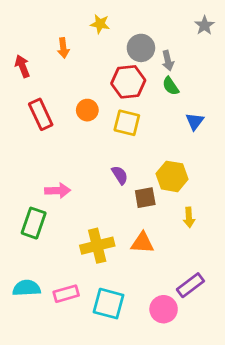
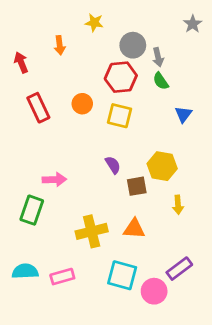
cyan square: (108, 304) -> (122, 275), moved

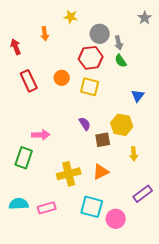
blue triangle: (183, 114) -> (138, 96), moved
orange triangle: (134, 229) -> (101, 172), turned -30
purple rectangle: (179, 269) -> (143, 194), moved

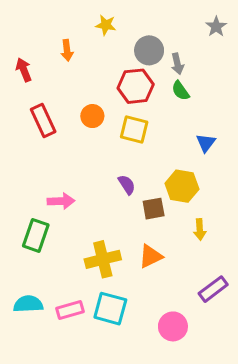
cyan square: (92, 207) -> (110, 309), moved

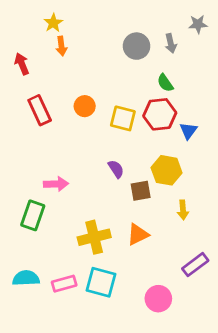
yellow star: (106, 25) -> (53, 23), moved, turned 30
gray star: (216, 27) -> (198, 24), turned 30
gray arrow: (177, 64) -> (171, 43), moved
red hexagon: (136, 86) -> (160, 114), moved

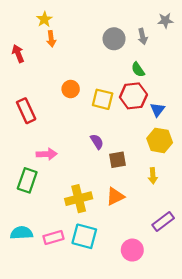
red rectangle: (40, 110) -> (26, 111), moved
yellow hexagon: (167, 170) -> (160, 140), moved

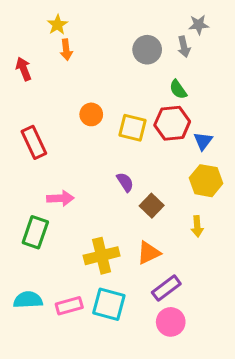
gray star: (165, 21) -> (199, 25), moved
brown square: (117, 160) -> (152, 206), turned -36
purple rectangle: (163, 221) -> (166, 288), moved

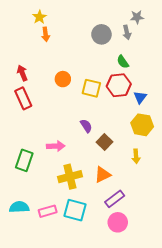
red arrow: (24, 69) -> (22, 73), moved
pink arrow: (60, 198) -> (56, 146), moved

